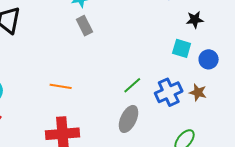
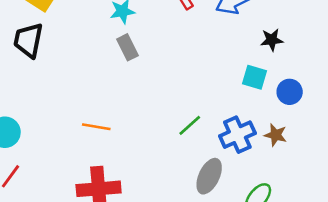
gray ellipse: (128, 119) -> (209, 176), moved

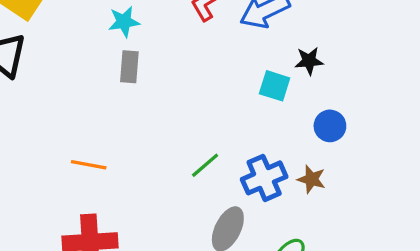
gray rectangle: (128, 47) -> (129, 67), turned 30
cyan square: (254, 77) -> (275, 86), moved

